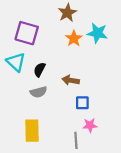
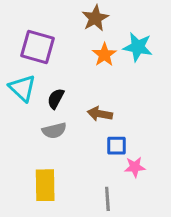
pink star: (90, 125) -> (135, 167), moved

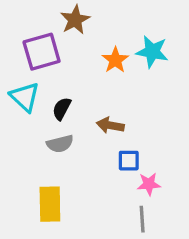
brown star: (95, 18) -> (75, 20), moved
purple square: (38, 47) -> (42, 52), turned -32
gray line: (107, 199) -> (142, 219), moved

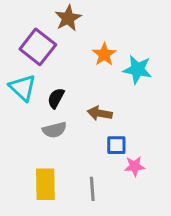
purple square: (42, 52) -> (38, 47), turned -36
cyan star: (152, 52) -> (138, 69), moved
gray line: (142, 219) -> (92, 189), moved

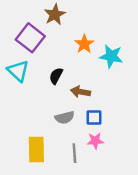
black semicircle: (56, 98) -> (56, 76), moved
gray semicircle: (54, 130) -> (65, 118), moved
pink star: (134, 166) -> (95, 141), moved

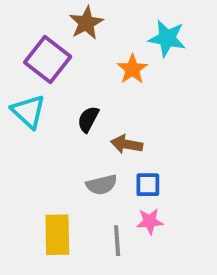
cyan star: (111, 56) -> (167, 38), moved

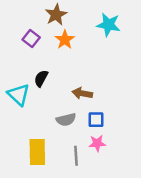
purple square: (48, 59) -> (31, 38), size x0.6
orange star: (132, 69) -> (65, 40), moved
cyan triangle: (28, 111) -> (19, 95), moved
black semicircle: (88, 119) -> (41, 78), moved

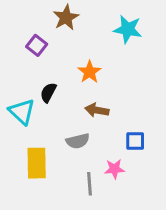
orange star: (65, 40) -> (89, 72), moved
blue square: (96, 120) -> (135, 141), moved
yellow rectangle: (37, 152) -> (37, 163), moved

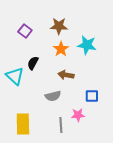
brown star: (66, 18) -> (59, 26), moved, turned 30
cyan star: (128, 29) -> (87, 45), moved
yellow rectangle: (37, 163) -> (23, 124), moved

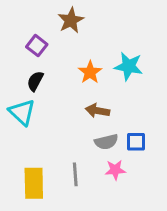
brown star: (59, 26) -> (71, 20), moved, turned -30
black semicircle: (33, 63) -> (35, 81), moved
gray semicircle: (53, 96) -> (106, 142), moved
gray line: (61, 125) -> (75, 174), moved

